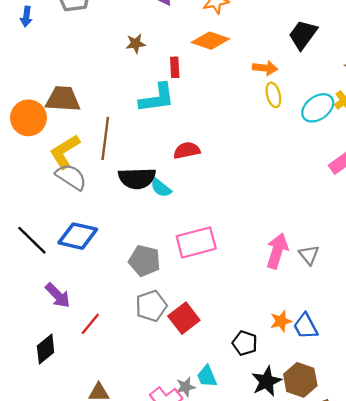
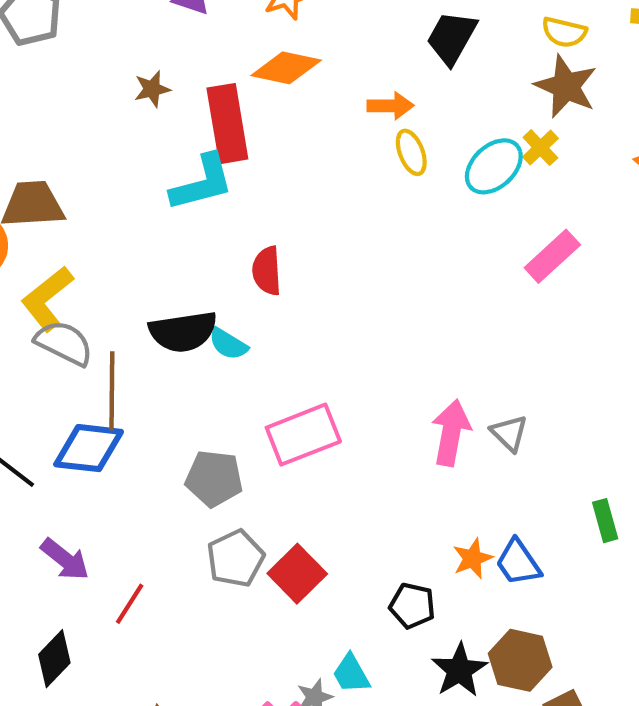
red rectangle: (175, 67) -> (227, 124), size x2.0
brown line: (105, 138) -> (112, 391), moved
red semicircle: (187, 150) -> (267, 271), turned -75

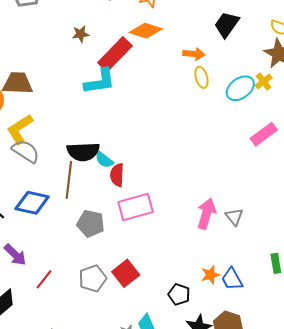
red rectangle: (227, 124) -> (115, 54), turned 48
red semicircle: (267, 271) -> (117, 175), moved
brown line: (112, 391) -> (69, 180), moved
gray pentagon: (236, 558) -> (93, 278), moved

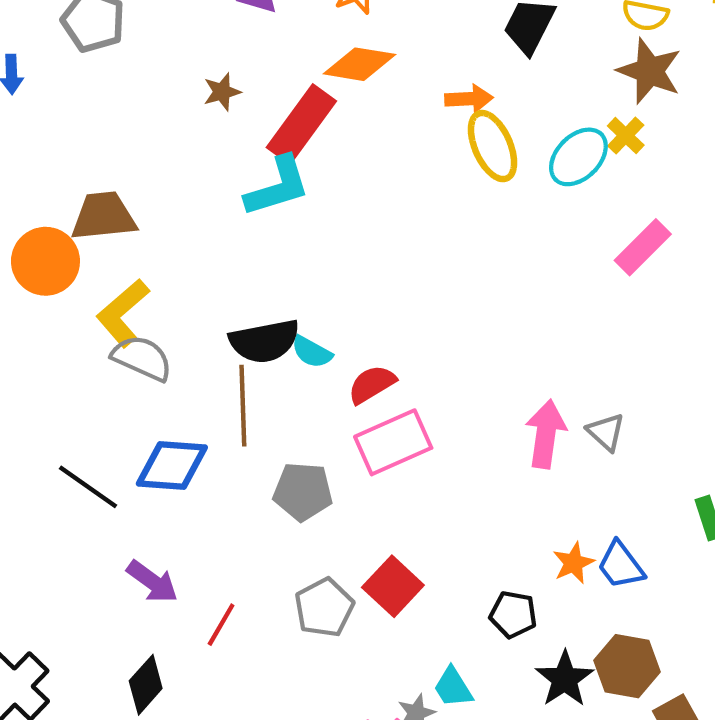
yellow ellipse: (201, 77) -> (493, 146), size x1.5
red semicircle: (117, 175) -> (372, 384), moved, turned 65

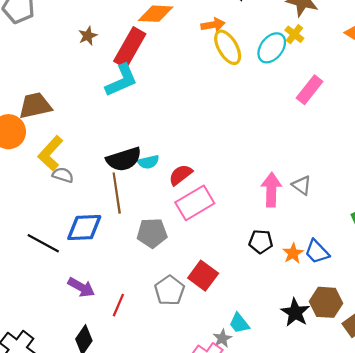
cyan semicircle: (312, 352) -> (148, 162), turned -35
gray semicircle: (142, 358) -> (63, 175), size x0.7
black pentagon: (513, 614) -> (261, 242), moved

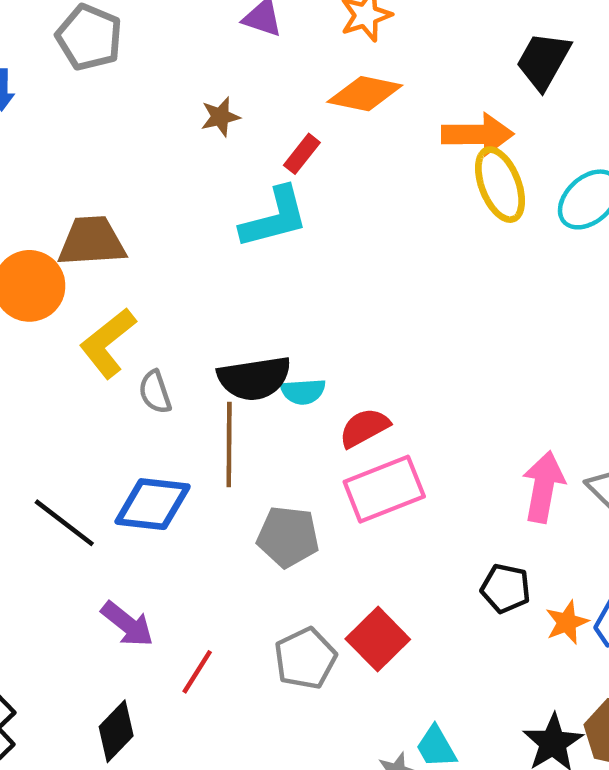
orange arrow: (213, 25) -> (477, 134), size x1.4
red rectangle: (130, 47) -> (302, 154), size x0.5
gray semicircle: (63, 175) -> (155, 392), moved, turned -135

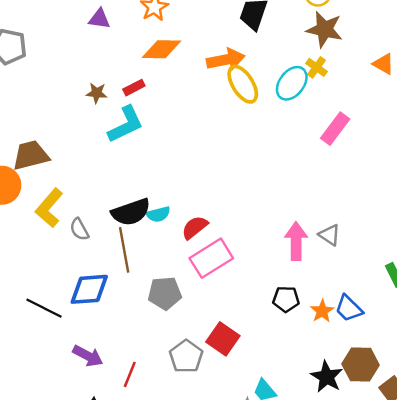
brown star: (220, 117) -> (97, 93), moved, turned 30
red rectangle: (302, 154) -> (134, 88), turned 35

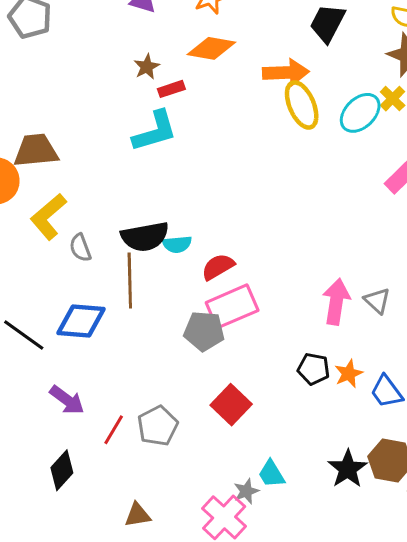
brown star: (97, 93) -> (147, 67), moved, turned 30
gray pentagon: (165, 293) -> (204, 331), moved
orange star: (322, 311) -> (349, 374), moved
gray pentagon: (186, 356) -> (158, 426), moved

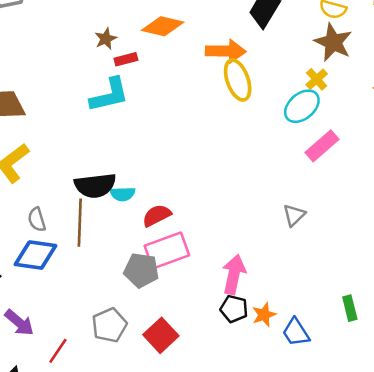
cyan ellipse: (360, 113) -> (302, 106), moved
gray semicircle: (80, 248) -> (37, 220), moved
gray triangle: (377, 301) -> (294, 215), moved, turned 30
pink arrow: (336, 302) -> (234, 274), moved
gray pentagon: (158, 426) -> (109, 325), moved

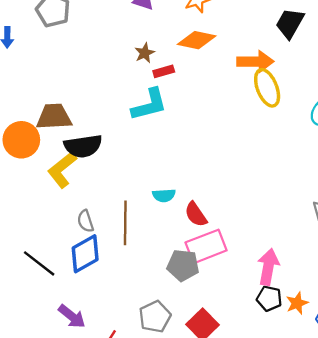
black semicircle: (95, 186) -> (83, 146), moved
red semicircle: (157, 215) -> (196, 214), turned -96
blue diamond: (36, 255) -> (85, 254), turned -36

